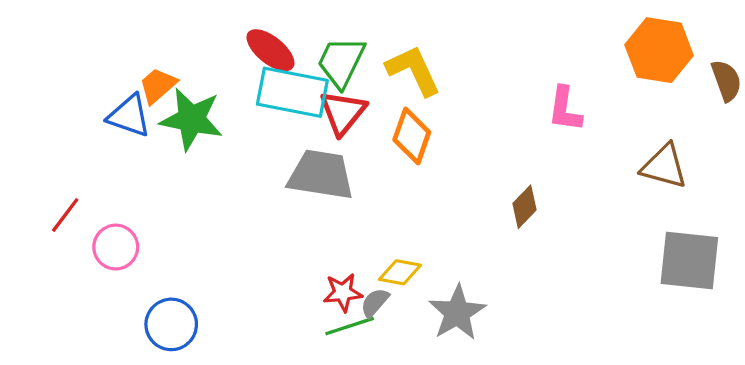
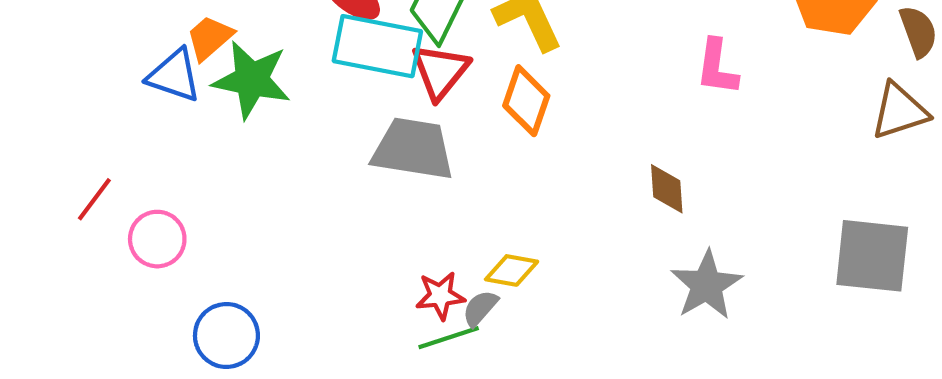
brown triangle: (664, 166) -> (899, 111), moved, turned -33
brown diamond: (524, 207) -> (667, 189), turned -48
gray star: (457, 313) -> (707, 285), moved

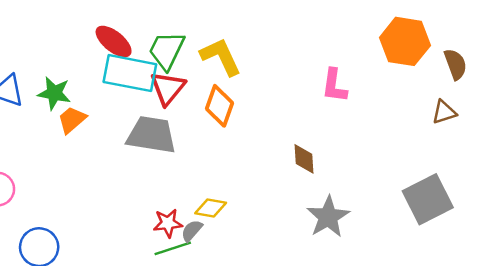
orange trapezoid: (210, 38) -> (72, 120), moved
green star: (252, 80) -> (54, 93), size x0.7
brown triangle: (899, 111) -> (444, 112), size x0.7
gray square: (872, 256) -> (428, 199), turned -33

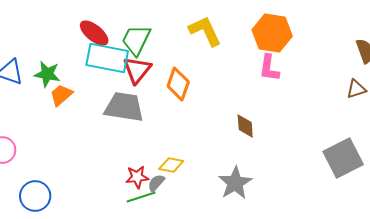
orange hexagon: (405, 41) -> (272, 33), moved
yellow L-shape: (221, 57) -> (205, 31), moved
gray star: (328, 217) -> (235, 183), moved

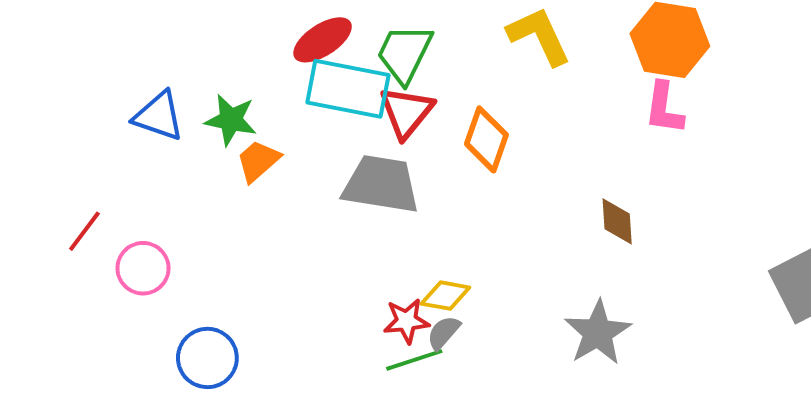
red ellipse: (94, 33) -> (323, 40), turned -72
yellow diamond: (171, 165) -> (445, 296), moved

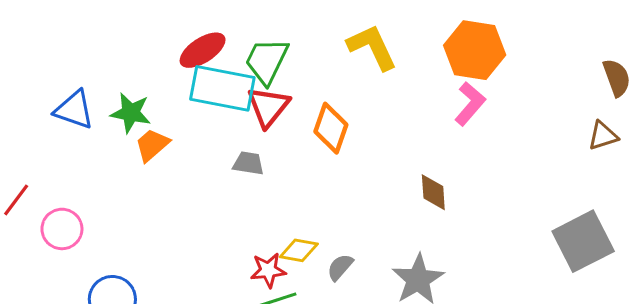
pink L-shape: (664, 108) -> (470, 104), turned -147
gray trapezoid: (381, 184) -> (248, 163), size x0.5
gray semicircle: (444, 333) -> (340, 267), moved

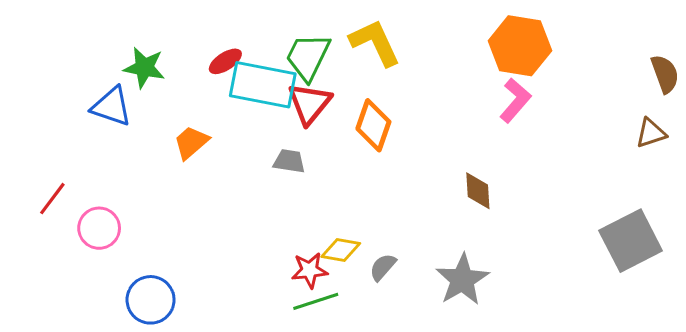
yellow L-shape: (372, 47) -> (375, 43), moved
red ellipse: (203, 50) -> (225, 61), moved, size x0.7
green star: (131, 113) -> (144, 68), moved

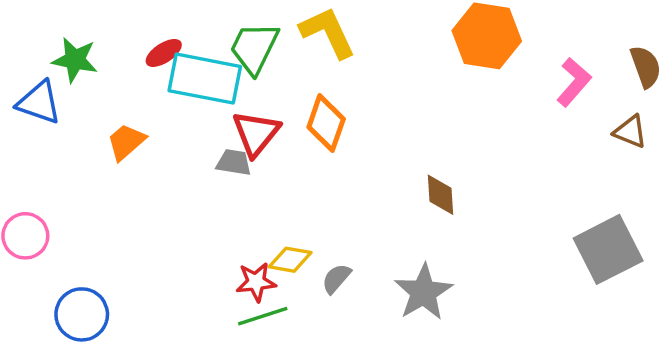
pink L-shape: (515, 100) -> (574, 82), moved
red triangle: (310, 103) -> (256, 133), moved
brown triangle: (651, 133) -> (630, 132), turned 40

